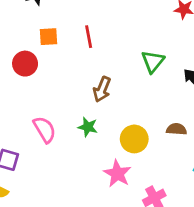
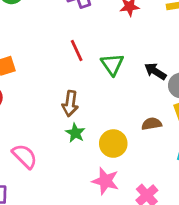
red line: (89, 37) -> (77, 50), moved
green star: (88, 127) -> (75, 133), moved, turned 30

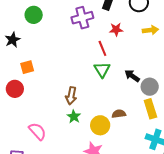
red line: (77, 50) -> (102, 48), moved
brown semicircle: (152, 124) -> (119, 114), moved

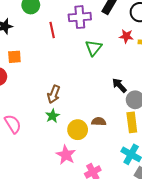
red star: (116, 29) -> (126, 36), moved
red line: (102, 48) -> (52, 30), moved
green triangle: (102, 70) -> (94, 48), moved

